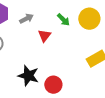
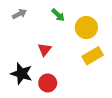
yellow circle: (89, 19) -> (86, 28), moved
red triangle: (44, 36) -> (45, 49), moved

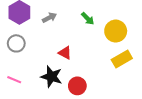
red triangle: (45, 49) -> (65, 53), moved, turned -40

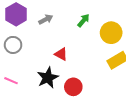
green arrow: (88, 19) -> (84, 20), turned -96
black star: (51, 77) -> (48, 78), turned 30

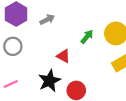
green arrow: (84, 20) -> (87, 37), moved
pink line: (11, 81) -> (11, 84), turned -48

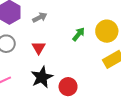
red triangle: (63, 56) -> (39, 48), moved, turned 32

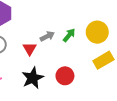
gray arrow: (40, 17) -> (47, 36), moved
red circle: (68, 87) -> (65, 76), moved

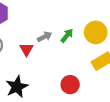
red circle: (65, 76) -> (70, 85), moved
black star: (33, 78) -> (17, 87), moved

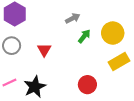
gray arrow: (45, 37) -> (73, 18), moved

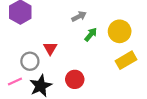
gray circle: (12, 46) -> (30, 61), moved
red circle: (87, 85) -> (75, 79), moved

